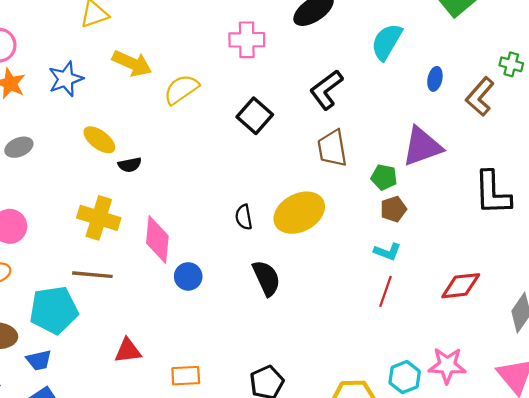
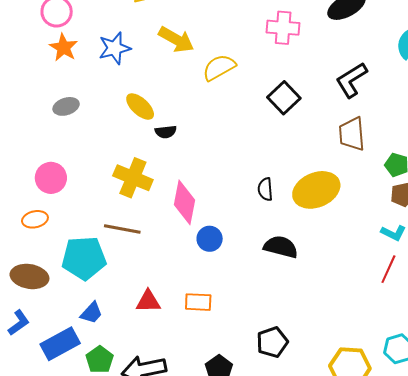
black semicircle: (266, 278) -> (281, 247), turned -56
blue trapezoid: (39, 360) -> (91, 313), moved, turned -40
orange rectangle: (186, 376) -> (198, 302), moved

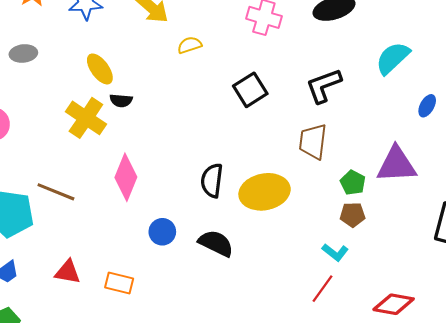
yellow semicircle: (219, 67) -> (190, 45), size x0.7
yellow cross: (133, 178) -> (86, 118), moved
black semicircle: (265, 189) -> (212, 181), size x1.4
blue circle: (210, 239) -> (162, 232), moved

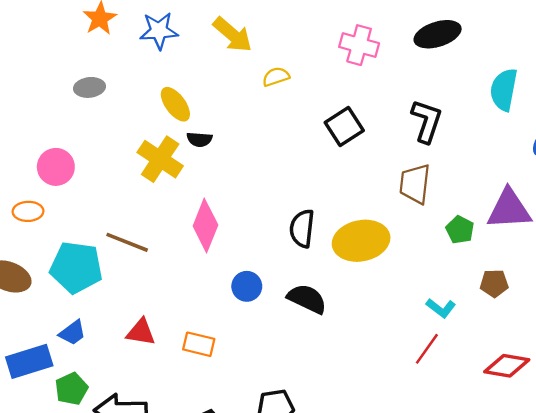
cyan semicircle: (393, 58) -> (504, 90), turned -36
black L-shape: (324, 86) -> (427, 121), turned 129
brown pentagon: (353, 215) -> (494, 283), moved

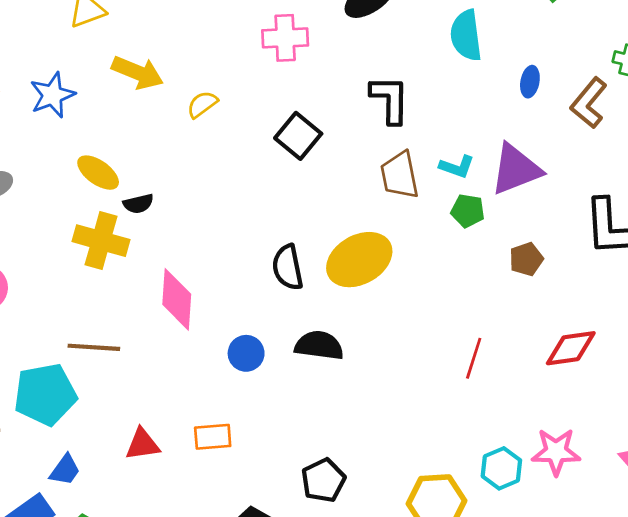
cyan L-shape: (441, 308) -> (457, 167), moved

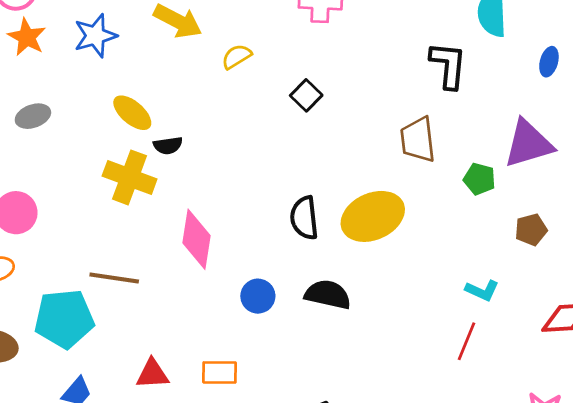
black L-shape: (390, 99) -> (448, 65), moved
black square: (298, 136) -> (306, 95), moved, size x0.7
cyan L-shape: (457, 167) -> (482, 290), moved
red line: (474, 358) -> (466, 341), moved

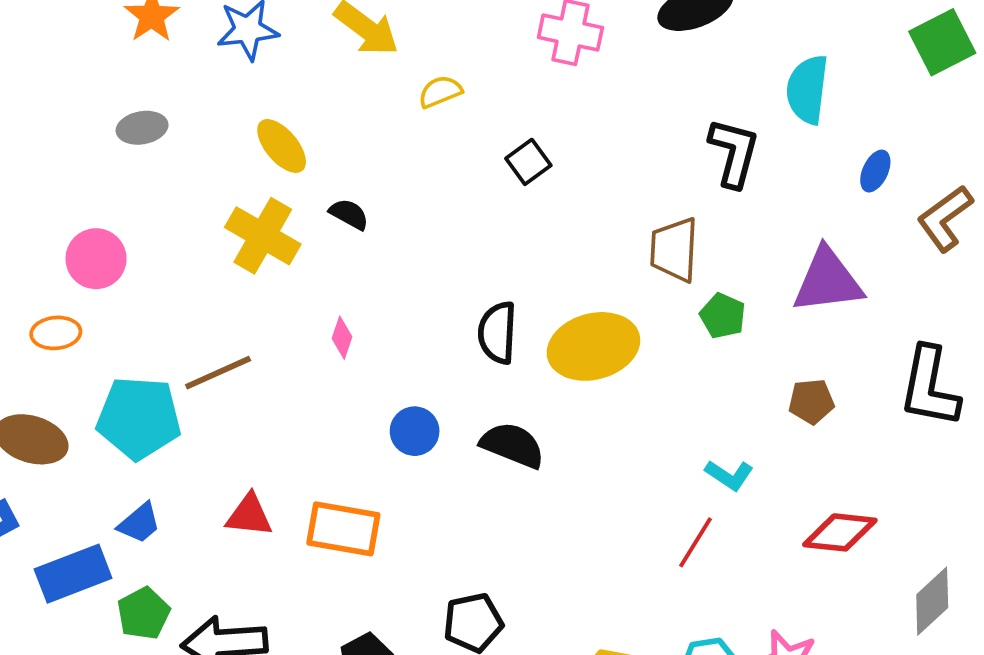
black semicircle: (168, 146) -> (349, 214), moved, turned -152
green pentagon: (479, 179) -> (723, 316), moved
pink diamond: (197, 239) -> (342, 338), size x0.5
brown line: (114, 278) -> (218, 373), turned -42
orange rectangle: (220, 372) -> (343, 529), size x1.4

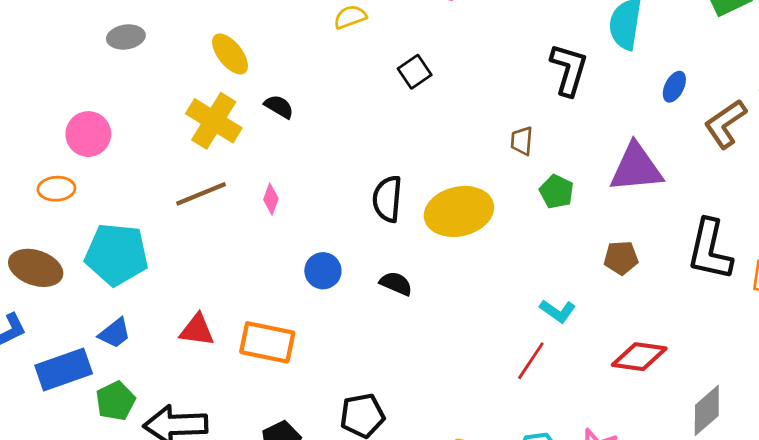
brown trapezoid: (674, 250) -> (522, 141), size x0.6
brown line: (218, 373) -> (201, 194), moved
black semicircle: (513, 445) -> (396, 284), size x0.7

